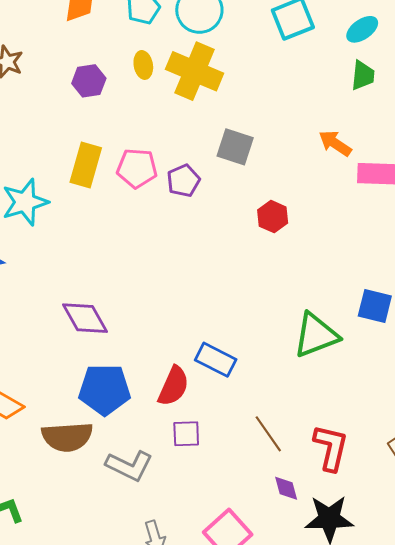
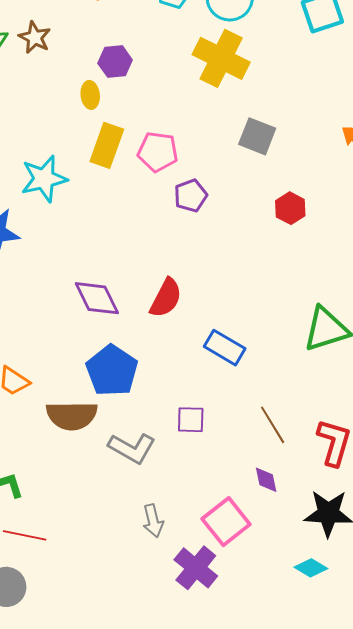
yellow ellipse: (143, 65) -> (90, 95), moved
purple pentagon: (183, 181) -> (191, 196), moved
red semicircle: (174, 386) -> (166, 298), moved
blue pentagon: (105, 390) -> (112, 371), turned 30
purple diamond: (286, 488) -> (266, 480), moved

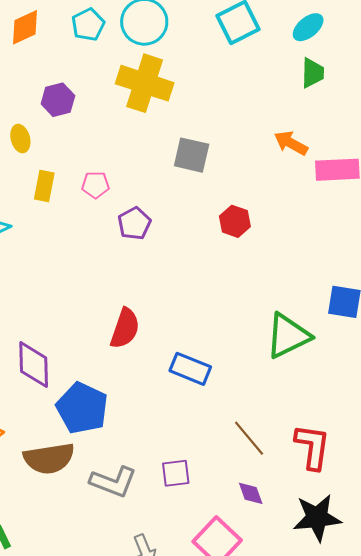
purple hexagon: (115, 62) -> (58, 100), moved
yellow rectangle: (107, 145) -> (44, 186), size x0.7
pink pentagon: (158, 152) -> (95, 185), size x0.7
purple diamond: (97, 298) -> (34, 365), moved, turned 33
purple square: (191, 420) -> (176, 473), moved

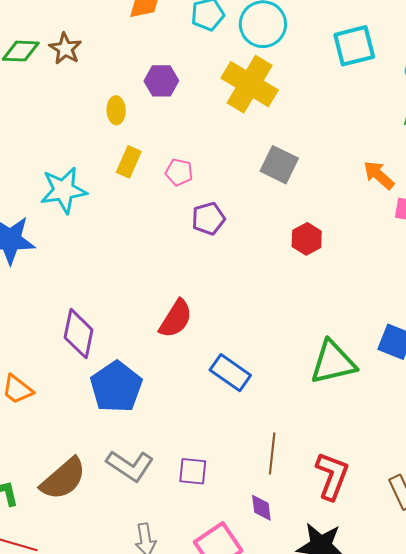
brown line: (249, 438) -> (272, 453), turned 33
brown semicircle: (49, 458) -> (63, 479), moved, turned -45

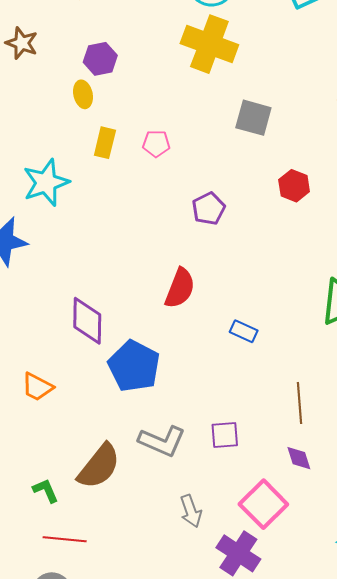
purple hexagon: (161, 81) -> (100, 59), moved
purple pentagon: (208, 219) -> (209, 209), moved
blue rectangle: (230, 373) -> (244, 331), size x0.7

